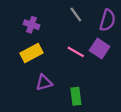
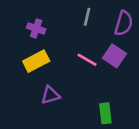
gray line: (76, 14) -> (87, 17), turned 49
green rectangle: (76, 96) -> (105, 113), moved

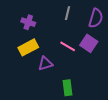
purple triangle: (51, 95) -> (45, 64), moved
green rectangle: (105, 113) -> (68, 88), moved

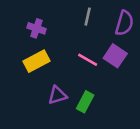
purple triangle: (45, 64) -> (57, 95), moved
green rectangle: (68, 88) -> (85, 102), moved, turned 35

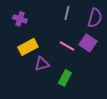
purple cross: (36, 28) -> (20, 19), moved
purple triangle: (57, 95) -> (42, 64), moved

